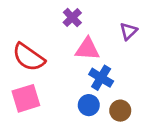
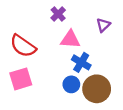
brown circle: (120, 111) -> (97, 89), size x1.6

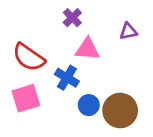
purple triangle: (103, 25) -> (128, 31), turned 32
blue cross: (81, 62) -> (67, 78), moved

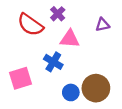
red semicircle: (29, 57) -> (30, 25), moved
blue circle: (89, 105) -> (71, 92), moved

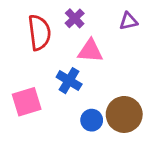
red semicircle: (30, 25) -> (39, 32), turned -132
purple triangle: (102, 25) -> (128, 21), moved

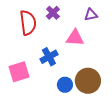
pink triangle: (90, 51) -> (75, 38), moved
blue cross: (69, 81) -> (49, 57), turned 30

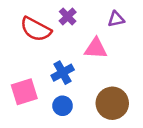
red semicircle: (28, 23) -> (36, 29), turned 125
blue circle: (65, 85) -> (63, 106), moved

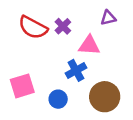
purple cross: (68, 16) -> (63, 26), moved
blue cross: (63, 73) -> (76, 70), moved

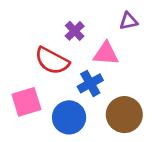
red semicircle: (33, 27) -> (52, 61), moved
blue circle: (58, 99) -> (69, 117), size x1.5

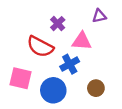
pink square: (26, 102) -> (21, 78), turned 30
brown circle: (124, 115) -> (96, 88), size x0.6

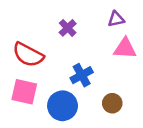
pink triangle: (82, 41) -> (125, 48), moved
red semicircle: (40, 47) -> (28, 55), moved

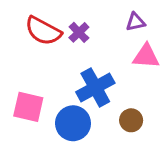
red semicircle: (28, 55) -> (43, 31), moved
blue cross: (82, 75) -> (95, 88), size x1.4

